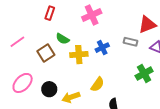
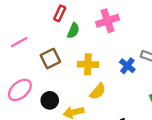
green semicircle: (63, 39) -> (73, 31), moved, turned -104
blue cross: (102, 48) -> (127, 66), moved, turned -32
yellow semicircle: (98, 84) -> (98, 91), moved

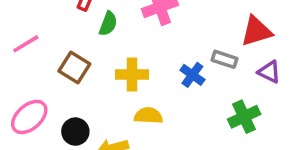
brown square: (50, 59) -> (74, 67), turned -30
yellow semicircle: (98, 91) -> (148, 116), turned -126

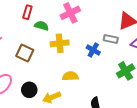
green semicircle: (108, 24) -> (42, 26), turned -88
yellow cross: (132, 75) -> (60, 43), moved

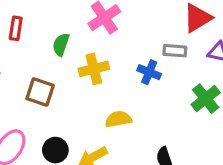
red rectangle: (27, 12) -> (16, 28), moved
green semicircle: (42, 26) -> (61, 45), turned -80

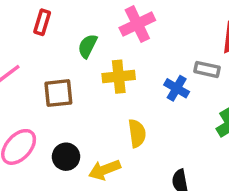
brown square: (40, 92) -> (58, 93), turned -32
yellow semicircle: (118, 119) -> (137, 133), turned 85

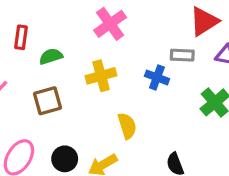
green semicircle: (88, 46) -> (51, 56), moved, turned 55

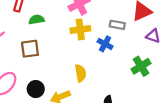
gray rectangle: (182, 55) -> (117, 25), moved
yellow cross: (101, 76) -> (80, 29), moved

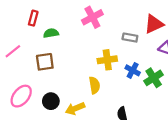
yellow cross: (80, 29) -> (107, 60), moved
blue cross: (105, 44) -> (133, 70), moved

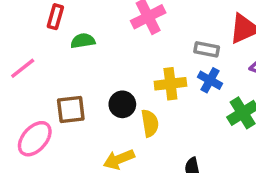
brown square: (45, 62) -> (71, 110), moved
blue cross: (133, 70) -> (210, 80), moved
black circle: (51, 101) -> (122, 104), moved

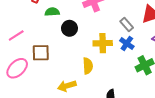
gray rectangle: (207, 49) -> (127, 25), turned 32
pink line: (23, 68) -> (16, 36), moved
black circle: (122, 104) -> (69, 28), moved

